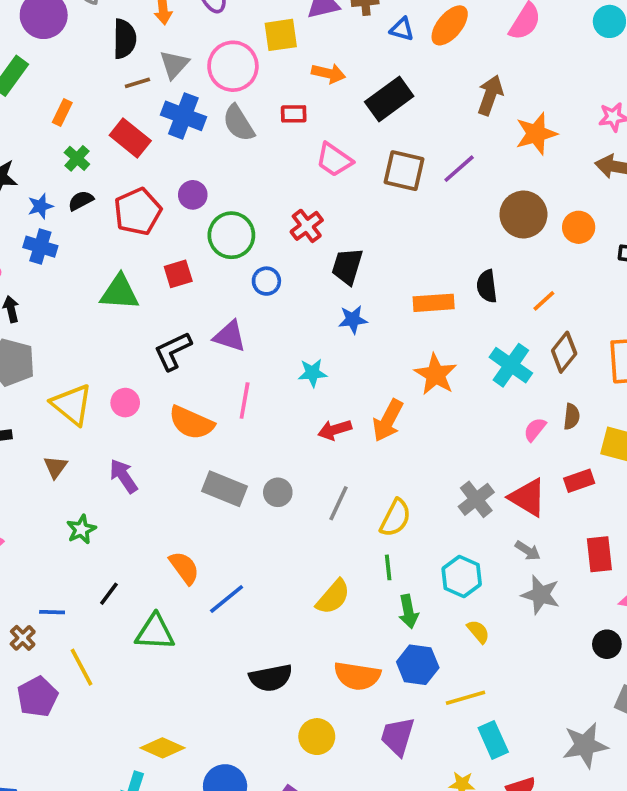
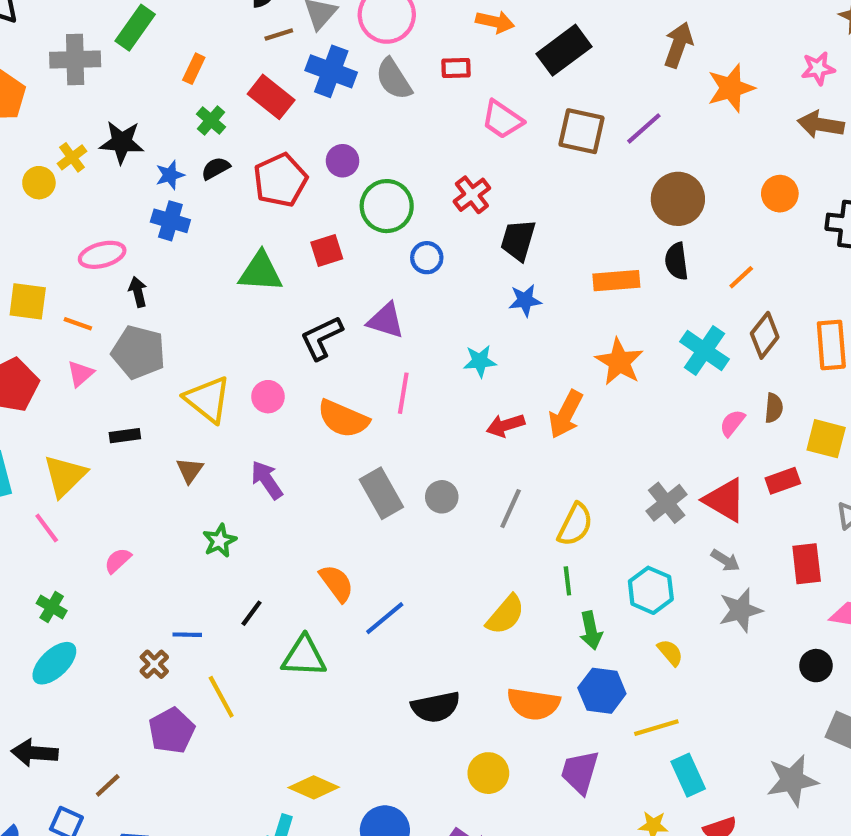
brown circle: (523, 215) -> (678, 199), moved
gray rectangle: (225, 489) -> (381, 493), turned 39
gray star: (541, 595) -> (740, 610), turned -30

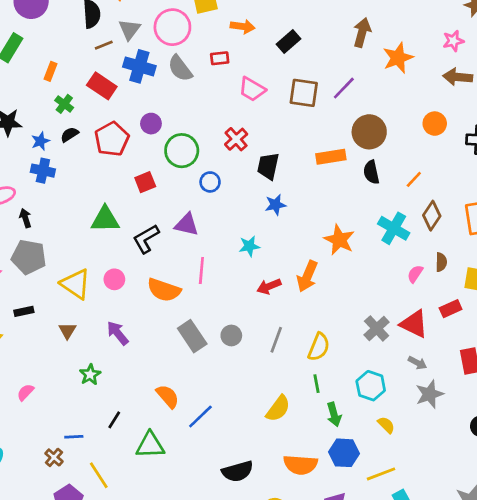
black rectangle: (564, 50) -> (289, 41), size x0.7
green triangle: (260, 272) -> (105, 219), moved
orange rectangle: (616, 281) -> (331, 157), moved

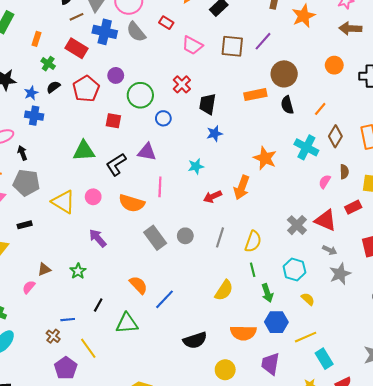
red rectangle: (220, 58) -> (166, 23), turned 40
red square: (145, 182) -> (113, 121), turned 35
brown triangle: (67, 331) -> (44, 269), moved, turned 40

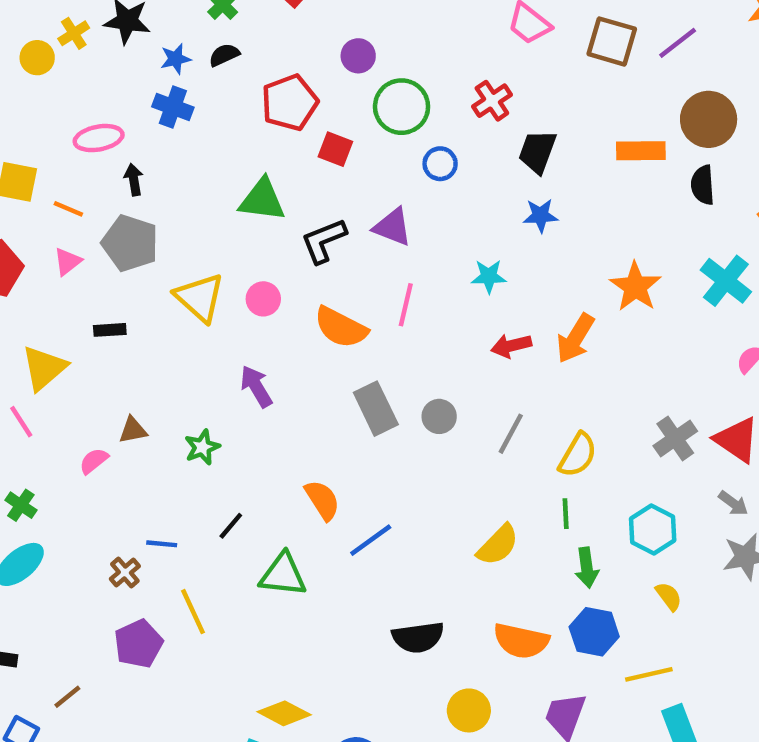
red pentagon: (86, 89) -> (290, 103), moved

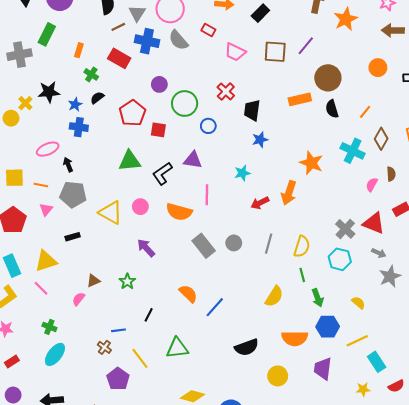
yellow triangle: (44, 368) -> (46, 261), turned 35
cyan hexagon: (653, 530) -> (340, 259), moved
green triangle: (283, 575) -> (177, 348), moved

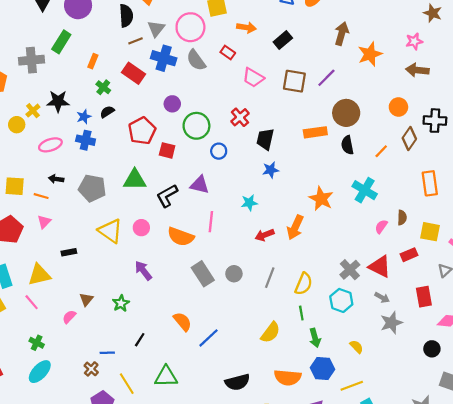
brown diamond: (381, 139) -> (409, 138), moved
pink ellipse: (48, 149) -> (50, 145), moved
black arrow: (68, 165) -> (56, 179), moved, turned -64
gray pentagon: (73, 194) -> (92, 188), moved
brown triangle: (93, 281) -> (86, 299), turned -32

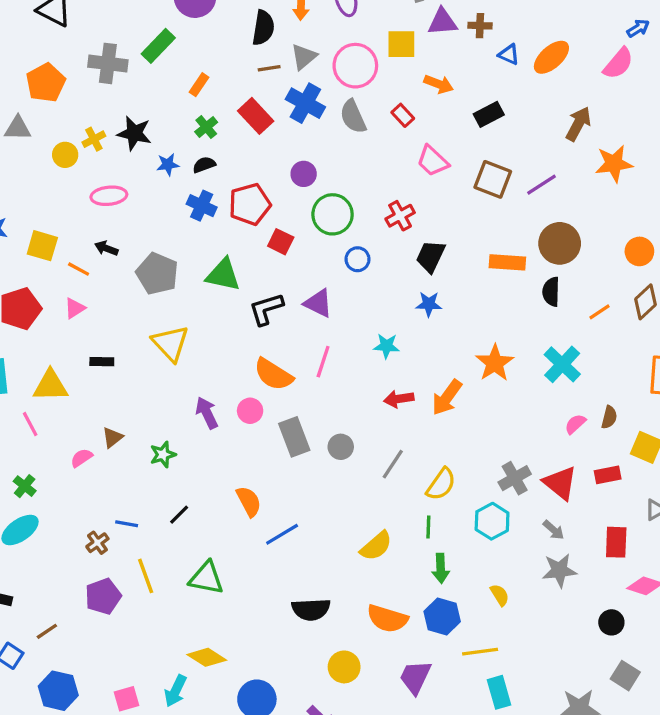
blue cross: (86, 140) -> (202, 206), moved
pink circle: (141, 228) -> (250, 411), moved

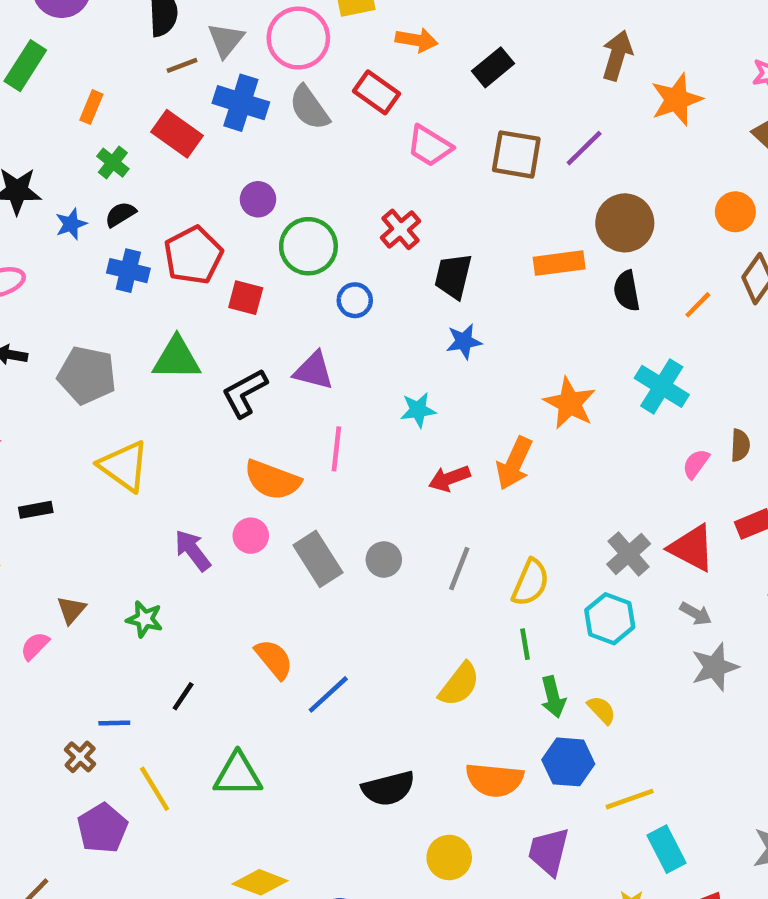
red rectangle: (403, 115) -> (376, 92), size x1.4
green star: (163, 455) -> (144, 619), turned -30
yellow semicircle: (500, 595) -> (602, 710), moved

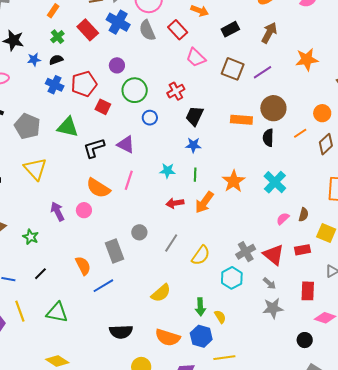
brown arrow: (617, 55) -> (269, 33), moved
orange line: (698, 305) -> (300, 133), moved
gray rectangle: (318, 559) -> (114, 251), moved
green line: (525, 644) -> (195, 175), moved

